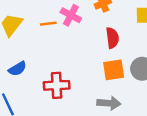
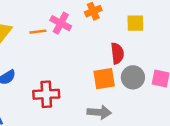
red semicircle: (112, 38) -> (117, 53), moved

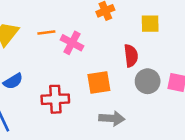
pink cross: (61, 23) -> (72, 43), moved
orange square: (104, 79) -> (99, 83), moved

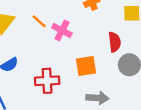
orange line: (46, 33) -> (39, 21), turned 49

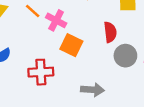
orange square: (86, 66) -> (71, 45), moved, turned 35

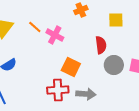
orange square: (71, 45) -> (71, 67), moved
red cross: (41, 72) -> (58, 90), moved

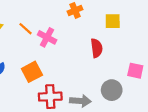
gray circle: (114, 65) -> (112, 90), moved
orange square: (71, 67) -> (32, 72), moved, turned 36

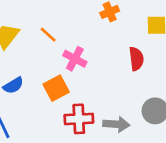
pink cross: (47, 37) -> (75, 59), moved

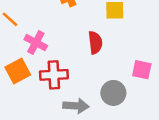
red cross: (79, 119) -> (54, 75), moved

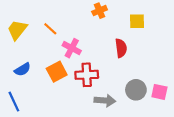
pink square: (142, 70) -> (159, 92), moved

